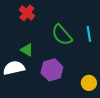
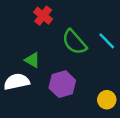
red cross: (27, 13) -> (43, 16), moved
cyan line: (89, 34) -> (107, 41), turned -35

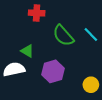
red cross: (43, 16) -> (37, 13), turned -35

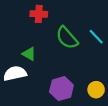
purple hexagon: (53, 71) -> (61, 89), moved

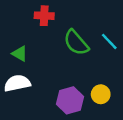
green triangle: (29, 54) -> (20, 54), moved
yellow circle: (96, 90) -> (101, 94), moved

